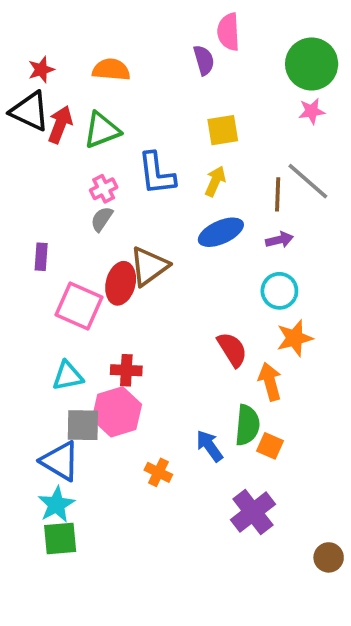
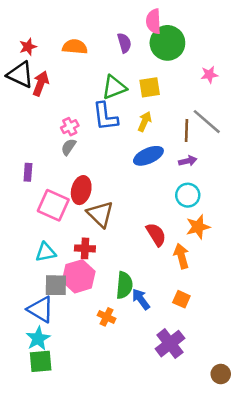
purple semicircle: (204, 60) -> (124, 43), moved
green circle: (312, 64) -> (167, 43), moved
green triangle: (102, 130) -> (114, 87), moved
brown triangle: (149, 266) -> (100, 214), moved, turned -40
green semicircle: (247, 425) -> (124, 285), moved

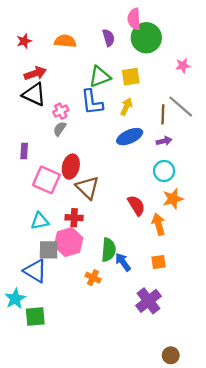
black triangle: (20, 75) -> (34, 94), moved
red arrow: (41, 83) -> (35, 73), turned 50
orange square: (181, 299) -> (158, 262), turned -32
cyan star: (38, 338) -> (15, 299), moved
brown circle: (221, 374) -> (171, 355), moved

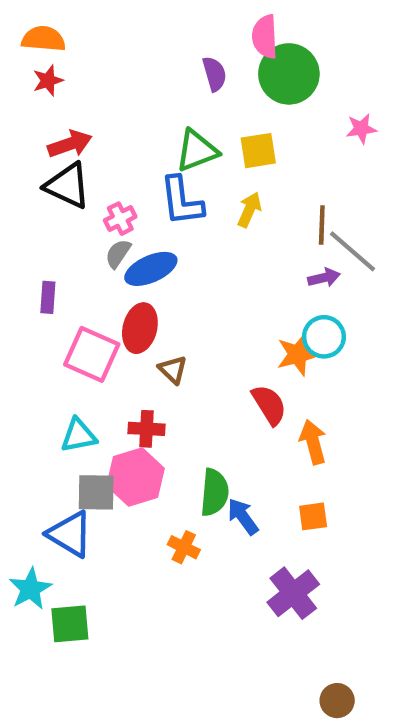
orange semicircle: (65, 41) -> (44, 39), moved
gray line: (181, 107) -> (352, 251), moved
blue ellipse: (130, 137) -> (151, 269), moved
brown triangle: (87, 188) -> (173, 370), size x0.6
orange star: (173, 199) -> (298, 354), moved

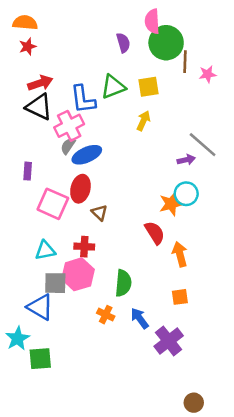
blue L-shape: (182, 201) -> (83, 99), moved
pink cross: (120, 219) -> (69, 126), size x1.6
brown line: (322, 225) -> (185, 62), moved
blue arrow: (243, 516) -> (140, 318), moved

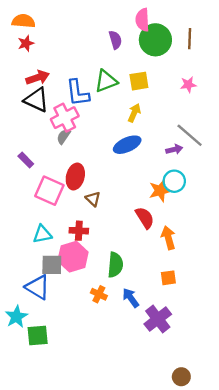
brown line: (185, 62) -> (190, 39), moved
pink star: (208, 74) -> (188, 85), moved
blue ellipse: (87, 155) -> (127, 145), moved
purple rectangle: (28, 171) -> (26, 160), turned -49

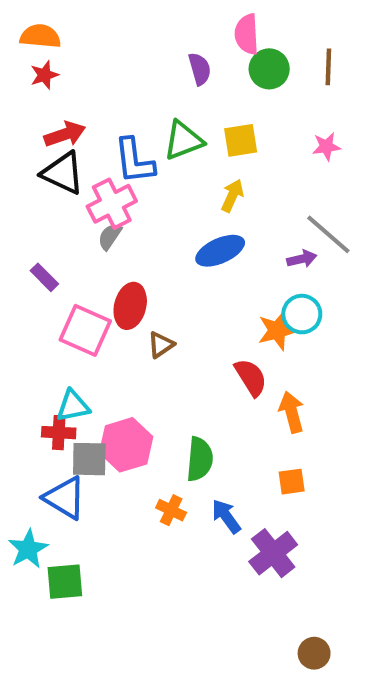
green circle: (155, 40) -> (269, 69), size x0.7
brown triangle: (93, 199) -> (161, 345), turned 42
red cross: (79, 231) -> (59, 433), moved

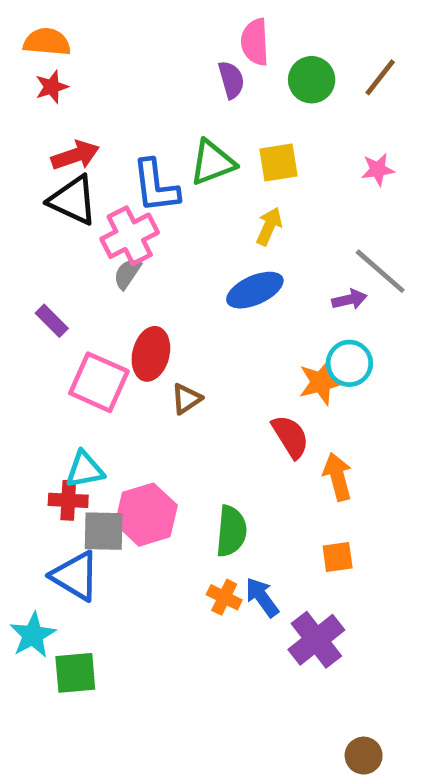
pink semicircle: (247, 34) -> (255, 42), moved
brown line: (328, 67) -> (380, 77), turned 36
orange cross: (171, 510) -> (224, 597), moved

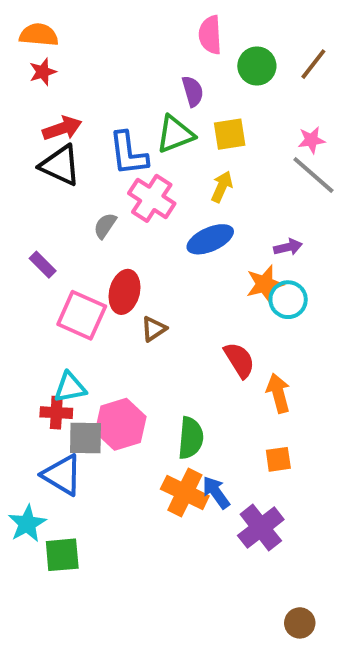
purple semicircle: (231, 80) -> (193, 91), moved
pink cross: (130, 236) -> (152, 198), moved, turned -30
gray line: (380, 271) -> (313, 175), moved
orange star: (321, 382) -> (265, 284), moved
orange cross: (224, 597) -> (185, 492), size x1.6

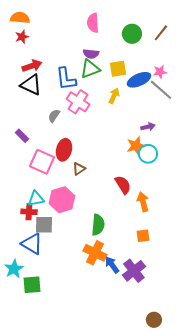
pink semicircle: (210, 35) -> (93, 23), moved
purple semicircle: (193, 91) -> (91, 54), moved, turned 112
blue ellipse: (210, 239) -> (139, 80), moved
pink hexagon: (121, 424) -> (62, 200), moved
blue arrow: (216, 492) -> (112, 265), moved

